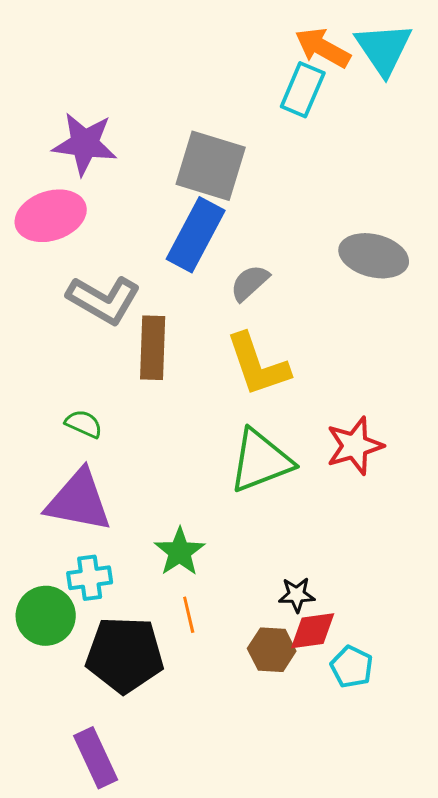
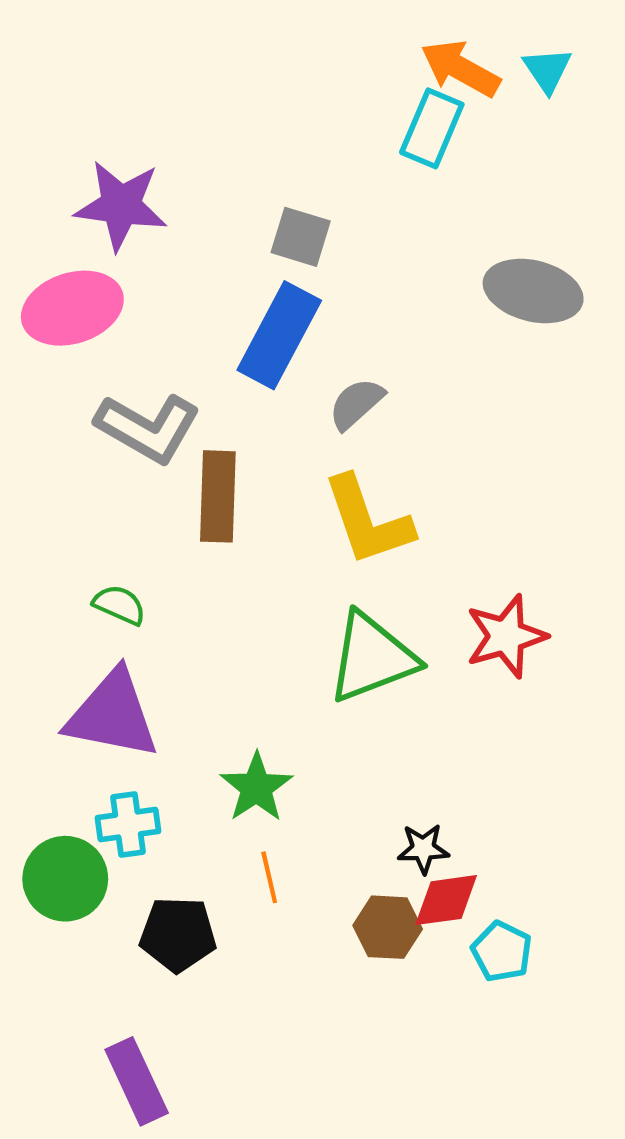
cyan triangle: (384, 49) -> (547, 70), size x0.6
gray square: (211, 166) -> (301, 237), size x0.6
gray ellipse: (374, 256) -> (533, 291), moved
black pentagon: (125, 655) -> (178, 934), size x0.7

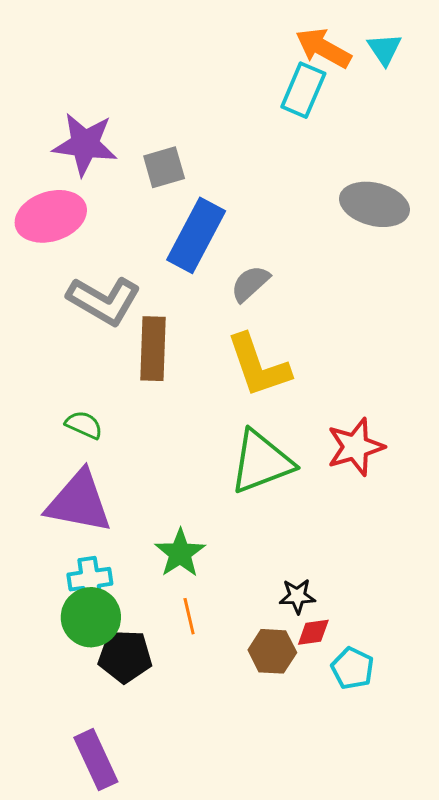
gray square: (301, 237) -> (164, 167), moved, turned -33
green circle: (65, 879) -> (91, 617), moved
red diamond: (446, 900) -> (313, 632), size x0.7

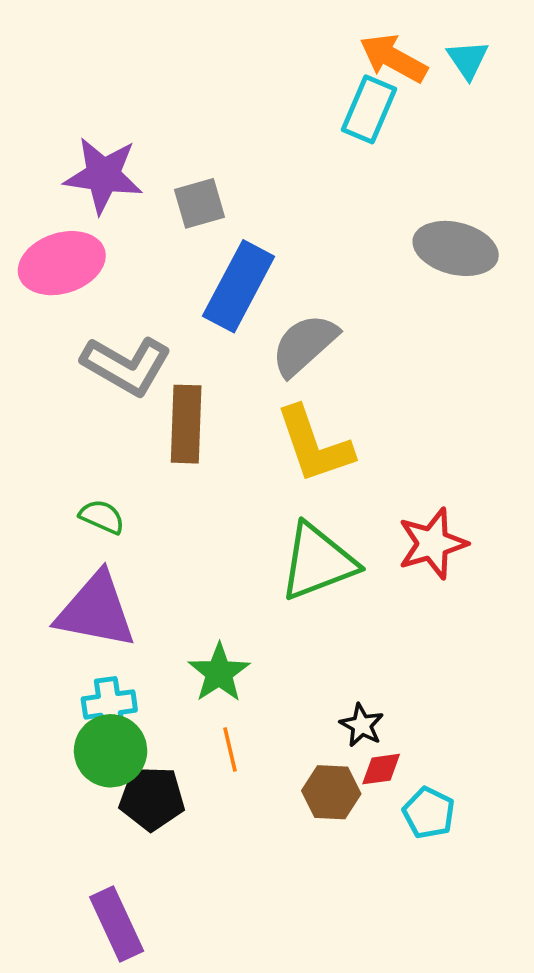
gray semicircle: (250, 284) -> (304, 345), size x1.4
black star: (297, 596) -> (362, 725), turned 30

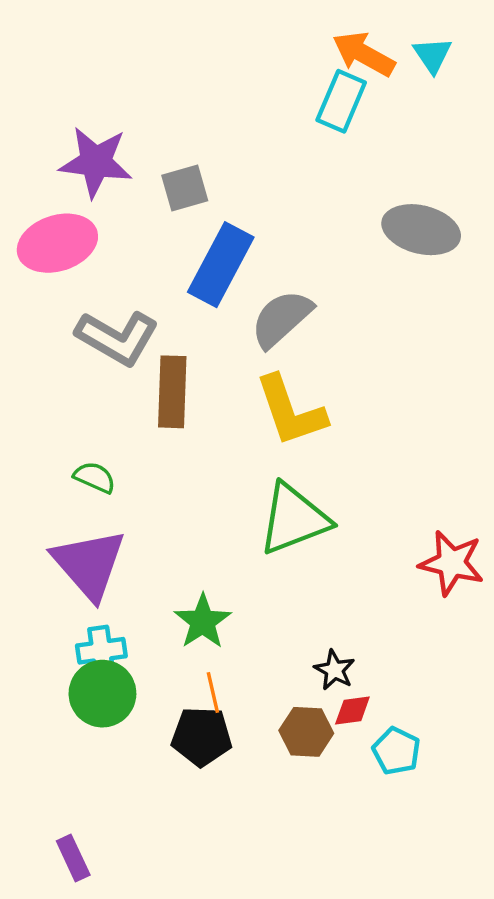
red star: (432, 544) -> (452, 563), moved, turned 30
purple triangle: (96, 611) -> (89, 564), turned 38
black pentagon: (152, 798) -> (202, 736), moved
purple rectangle: (117, 924) -> (73, 858), moved, size x0.7

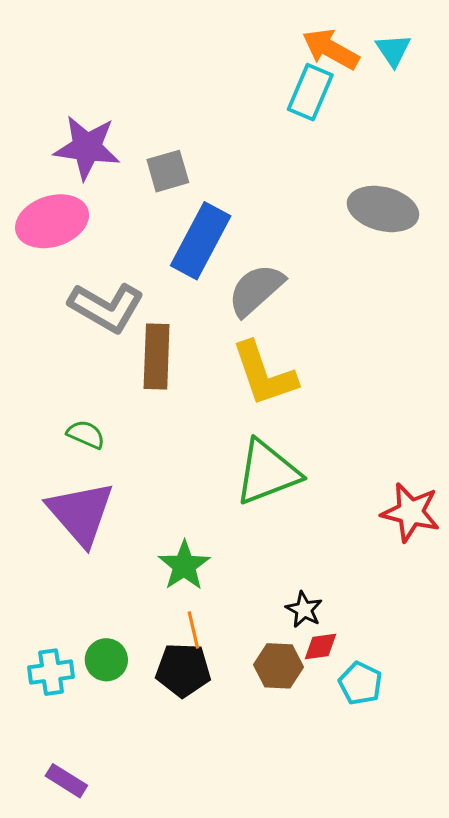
cyan cross: (101, 651) -> (51, 672), moved
green circle: (102, 694) -> (106, 660), moved, size x0.7
purple rectangle: (73, 858) -> (66, 781), turned -33

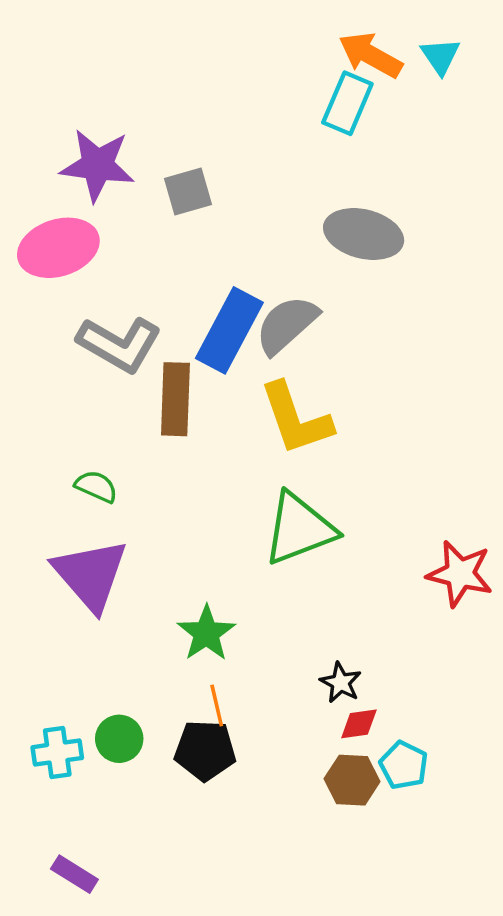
gray ellipse: (383, 209) -> (364, 234), moved
blue rectangle: (201, 241) -> (229, 330), moved
brown hexagon: (278, 666) -> (352, 780), moved

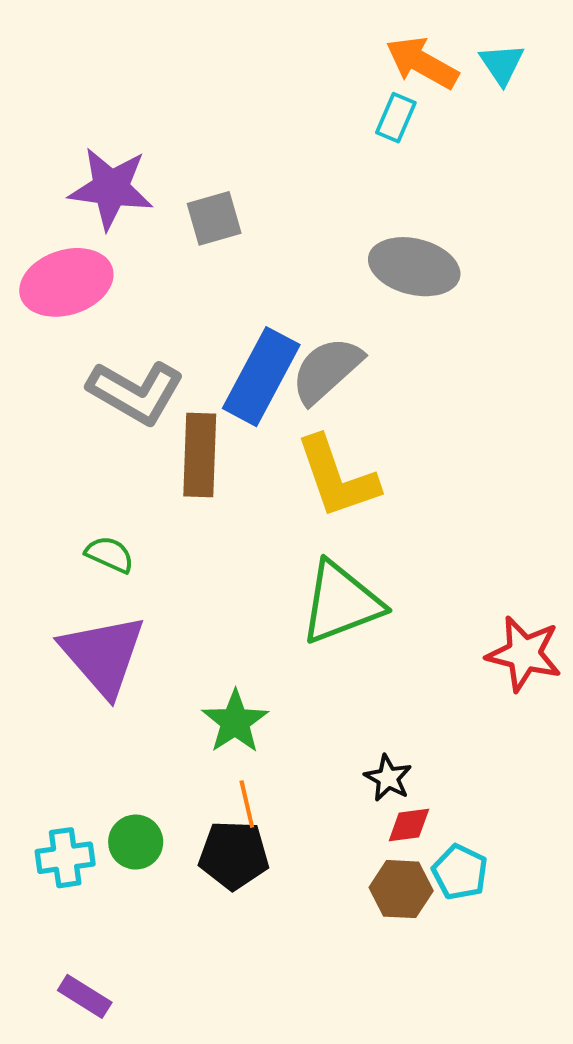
cyan rectangle: (347, 103) -> (396, 118), size x0.7

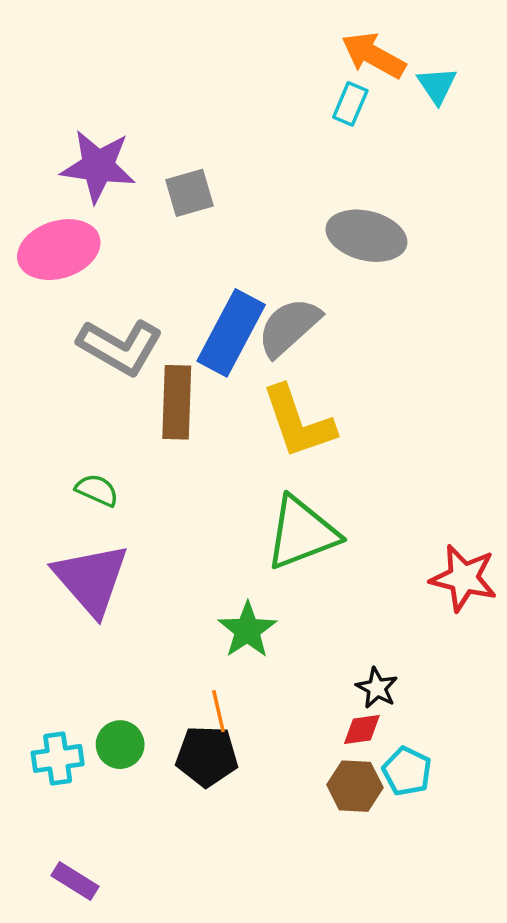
cyan triangle: (502, 64) -> (437, 85), moved
green star: (235, 722) -> (247, 630), moved
black star: (388, 778) -> (377, 688), moved

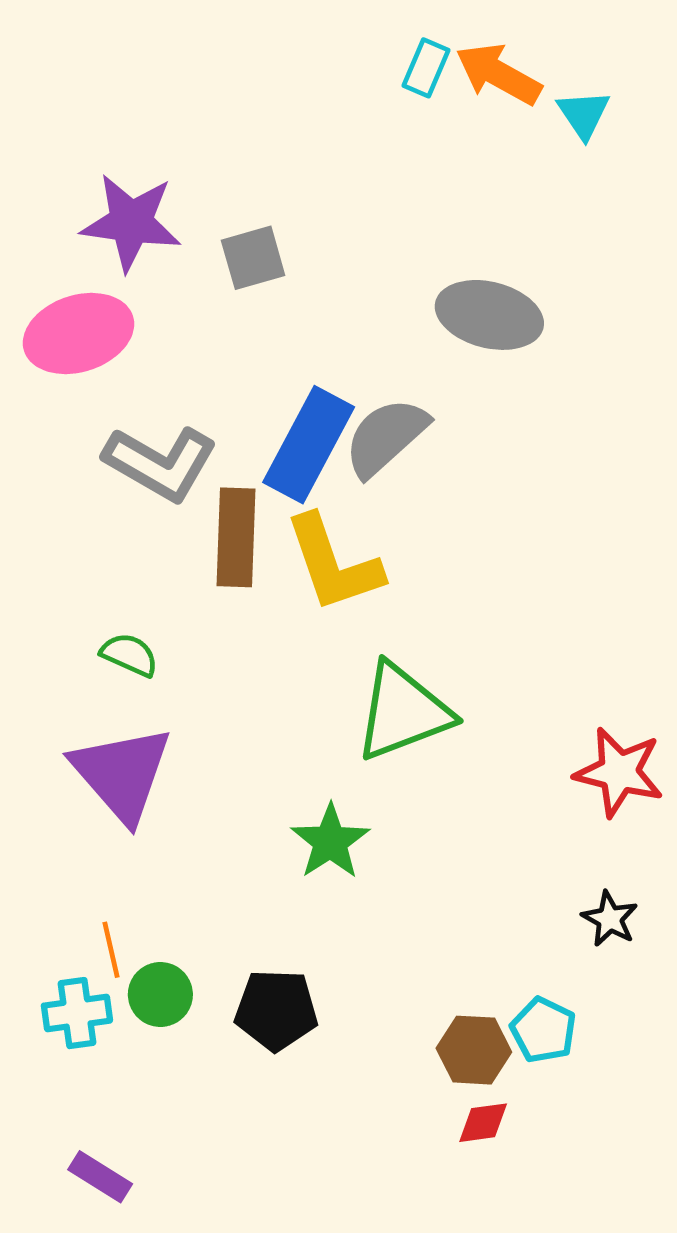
cyan rectangle: (350, 104) -> (426, 68), moved
yellow L-shape: (298, 422) -> (333, 564), moved
black star: (377, 688) -> (610, 919), moved
orange line: (218, 711) -> (111, 950), moved
red diamond: (362, 730) -> (483, 1123), moved

